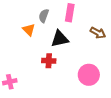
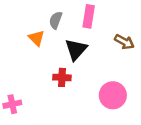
black triangle: (60, 39) -> (76, 49), turned -36

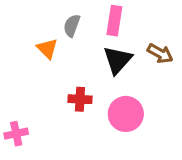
black triangle: (76, 49) -> (118, 60), moved
pink circle: (113, 95) -> (126, 114), moved

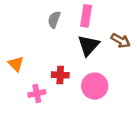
orange triangle: (47, 49) -> (16, 64), moved
pink cross: (16, 134) -> (37, 93), moved

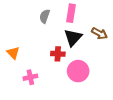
red cross: (60, 75) -> (58, 54), moved

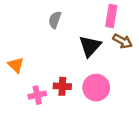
pink rectangle: (71, 13) -> (111, 16), moved
red cross: (58, 54) -> (62, 86), moved

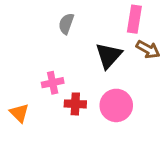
orange triangle: (16, 65) -> (19, 113), moved
pink cross: (37, 95) -> (53, 83), moved

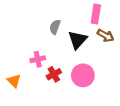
gray semicircle: (66, 24) -> (55, 27), moved
red cross: (75, 104) -> (54, 74), turned -32

